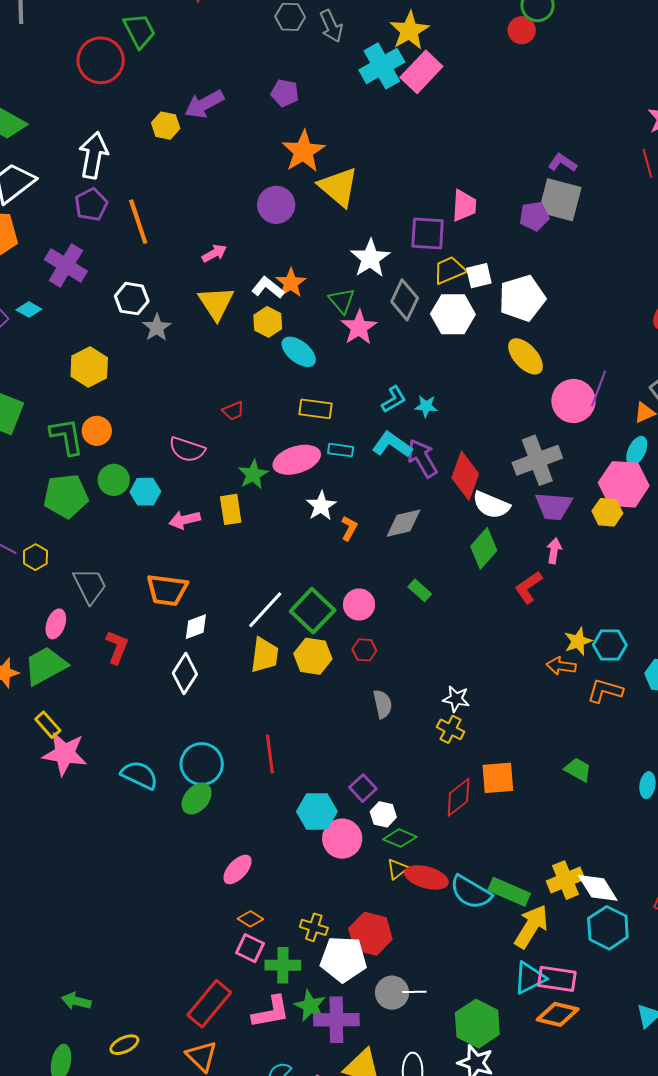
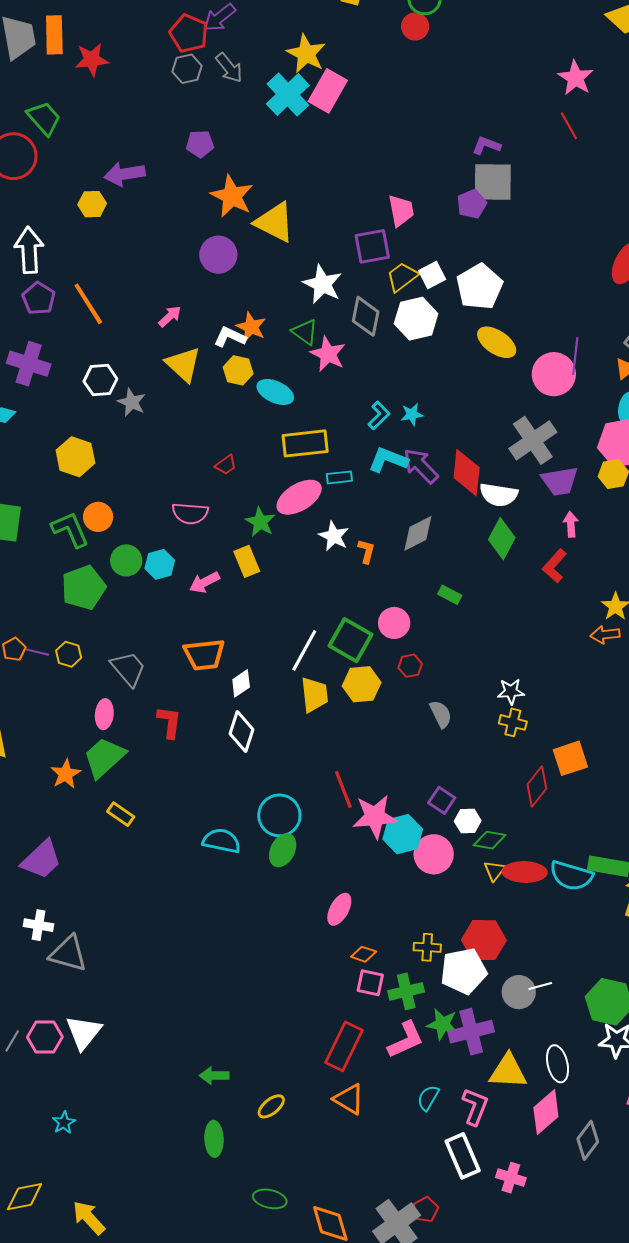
purple arrow: (204, 104) -> (124, 174), turned 33
yellow rectangle: (315, 409) -> (305, 443), size x1.4
pink star: (65, 754) -> (375, 817), moved

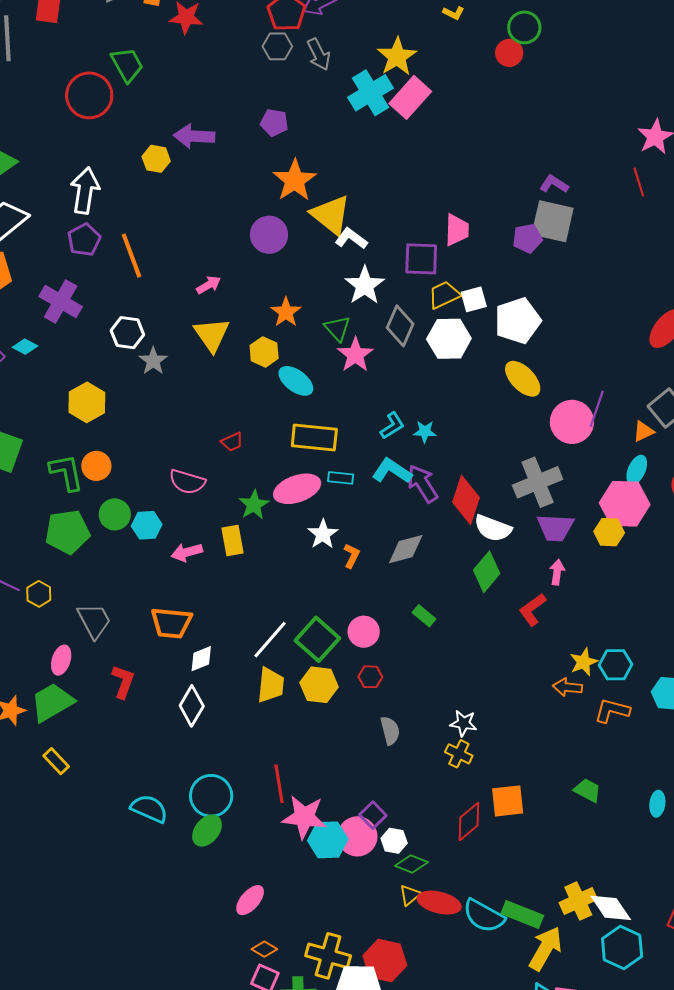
white L-shape: (230, 337) -> (351, 238), moved
pink circle: (434, 854) -> (357, 836), moved
yellow cross: (427, 947) -> (328, 956), size x1.6

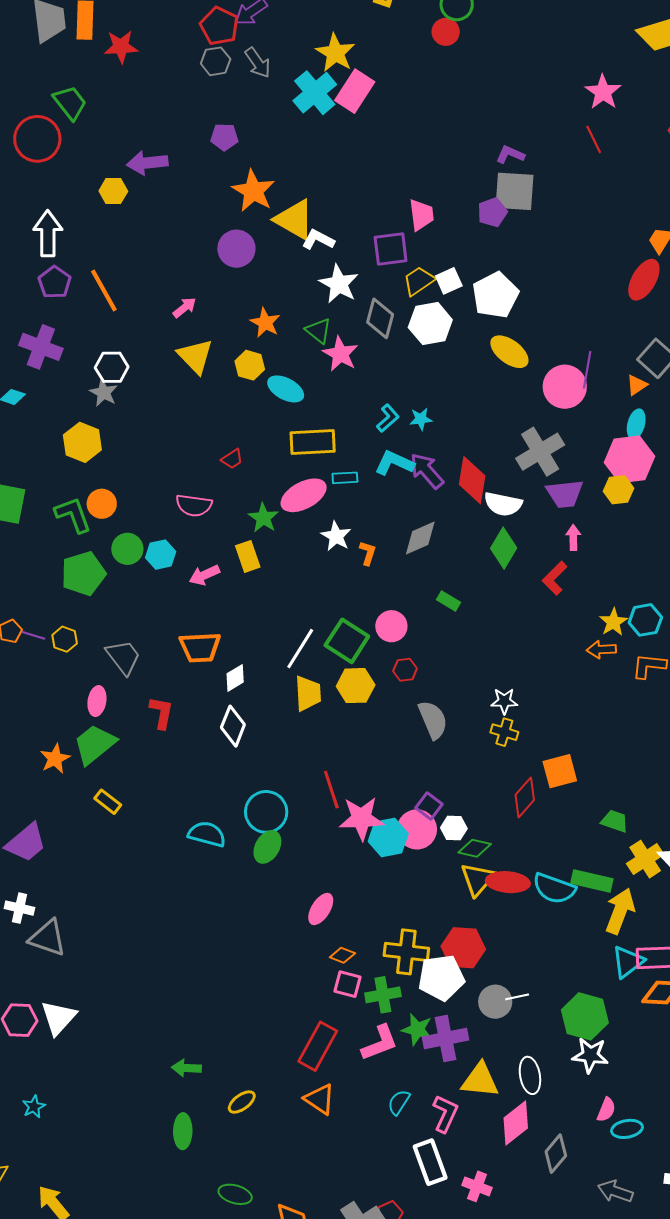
gray star: (153, 361) -> (104, 393), moved
gray semicircle: (390, 731) -> (433, 720), size x1.4
green trapezoid: (587, 790) -> (615, 821), moved
yellow triangle: (410, 895) -> (478, 879), size x1.6

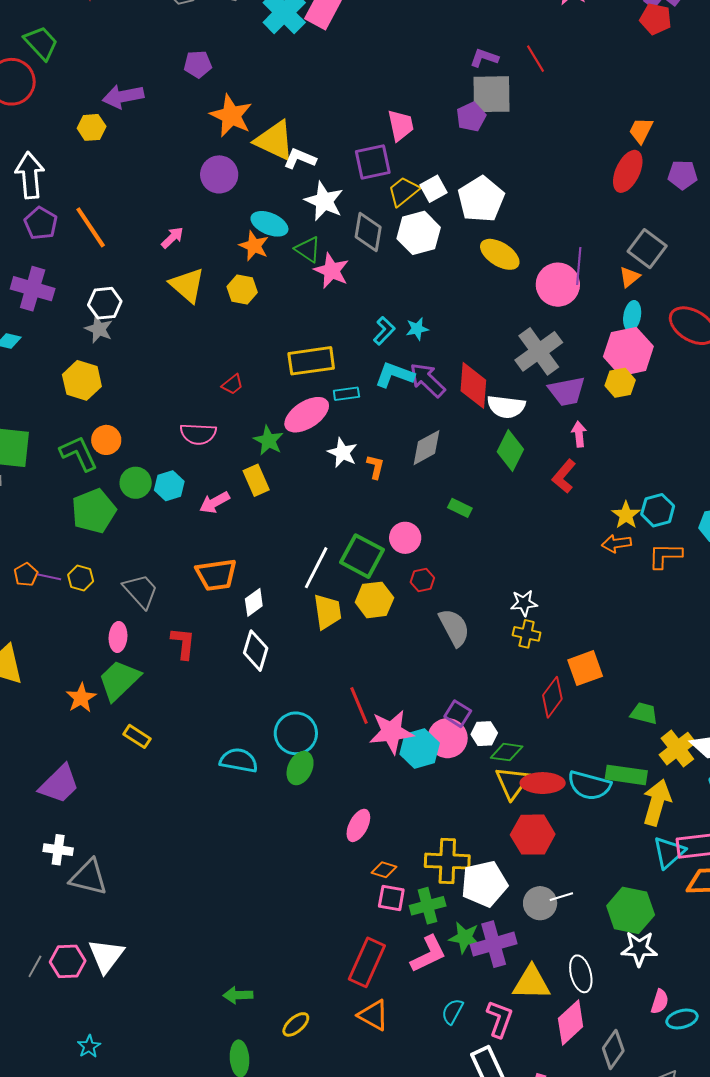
red line: (594, 139) -> (536, 59), moved
cyan ellipse: (286, 389) -> (269, 224), moved
red hexagon: (463, 948) -> (533, 835), moved

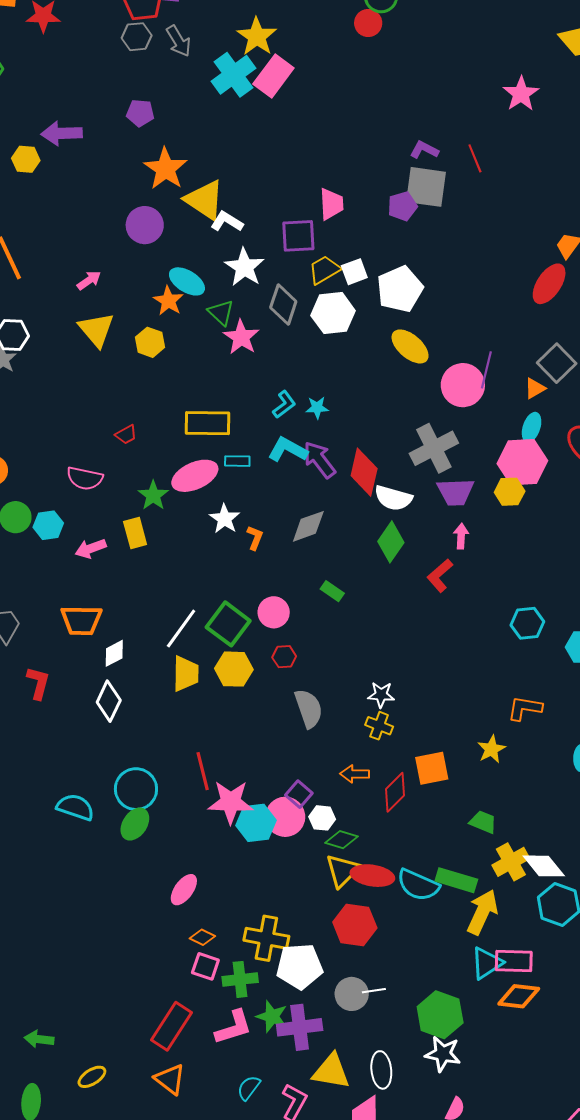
yellow star: (626, 515) -> (491, 749), moved
orange arrow: (616, 543) -> (355, 774), moved
orange L-shape: (665, 556) -> (525, 708), moved

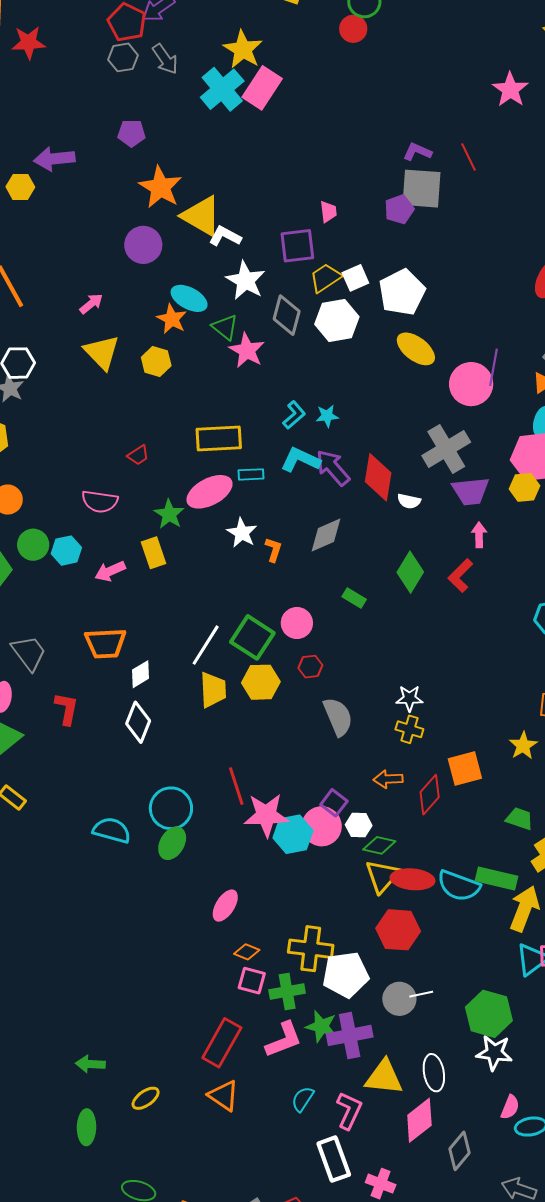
pink trapezoid: (331, 204) -> (328, 212), size x0.7
white semicircle: (393, 498) -> (409, 501), size x0.6
green diamond: (391, 542) -> (410, 572), moved

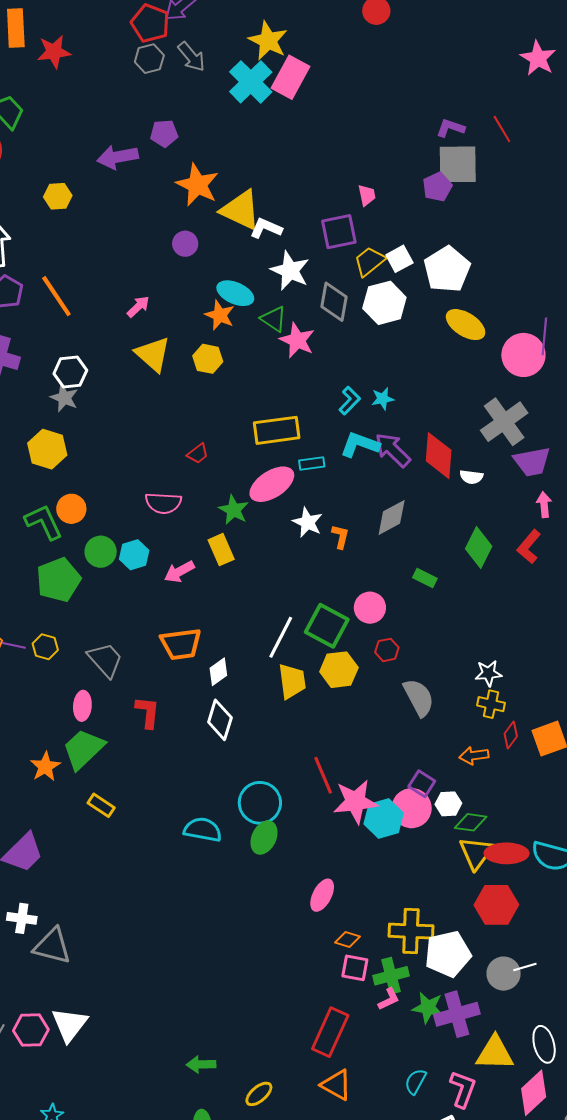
purple arrow: (54, 159) -> (118, 157), moved
purple circle: (143, 245) -> (185, 244), size x0.7
red diamond: (430, 795) -> (511, 735), moved, size x0.7
pink L-shape: (284, 1040) -> (389, 999), moved, size x0.6

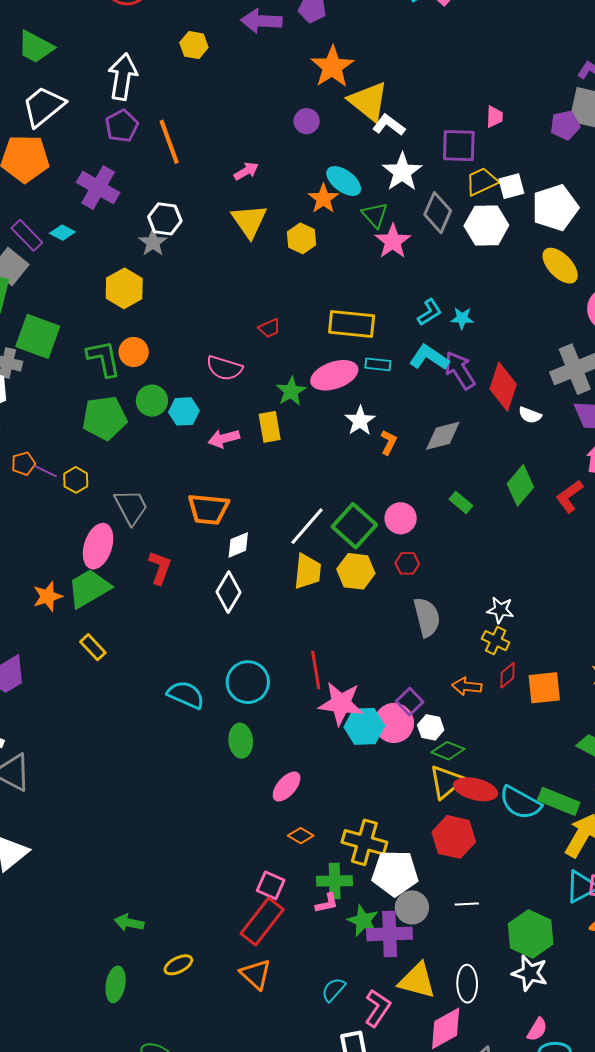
pink ellipse: (82, 706) -> (98, 546), size x1.5
green ellipse: (264, 838) -> (241, 741), moved, turned -44
pink square: (355, 968) -> (271, 885), moved
gray circle: (504, 974) -> (412, 907), moved

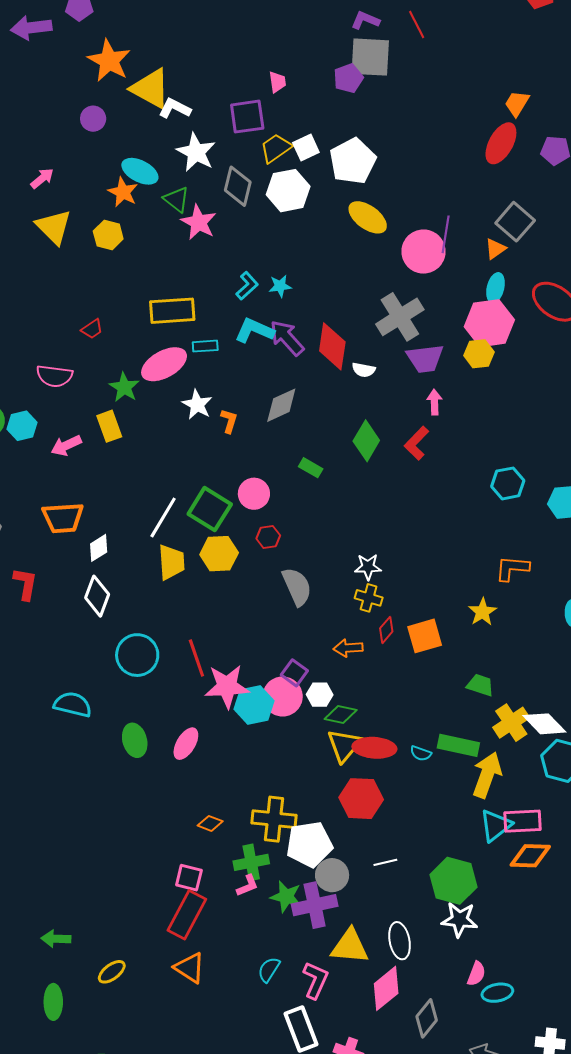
cyan circle: (248, 682) -> (137, 655), moved
pink ellipse: (287, 787) -> (186, 744), moved
cyan semicircle: (520, 803) -> (421, 753), size x0.5

